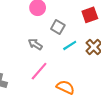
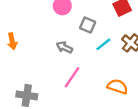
orange semicircle: (65, 87) -> (118, 87), moved

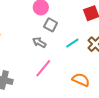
gray square: (88, 25) -> (51, 25), moved

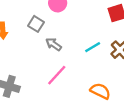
gray square: (51, 25) -> (36, 24), moved

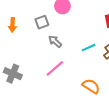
gray square: (36, 24) -> (42, 22), turned 32

